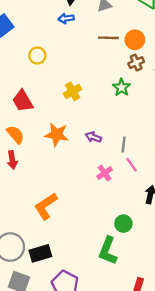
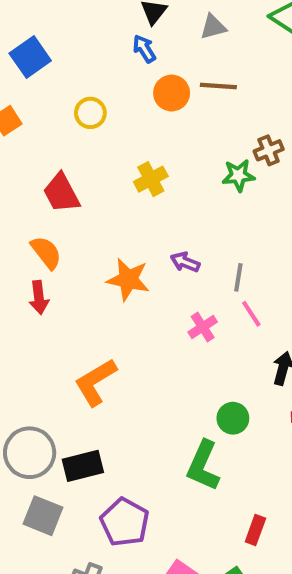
blue arrow: (66, 18) -> (144, 49), turned 63
orange circle: (135, 40) -> (172, 93), moved
brown cross: (136, 63) -> (269, 150), moved
green star: (122, 87) -> (238, 175), turned 30
orange star: (57, 135) -> (128, 279), moved

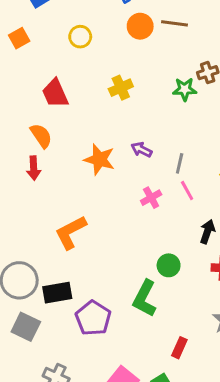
purple pentagon: (125, 522) -> (93, 318), moved

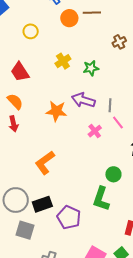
green star: (185, 89) -> (91, 68), moved
purple arrow: (142, 150) -> (83, 100), size x1.6

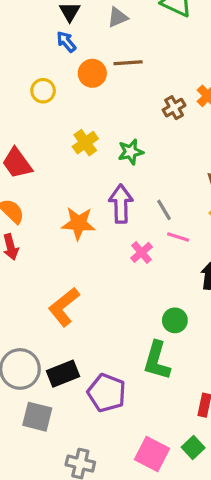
yellow circle: (31, 31) -> (43, 91), moved
purple arrow: (83, 100) -> (121, 204), turned 75
gray line: (110, 105) -> (164, 210), turned -32
pink line: (118, 123) -> (178, 237), turned -32

